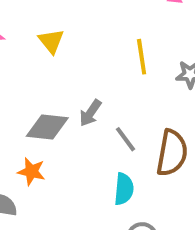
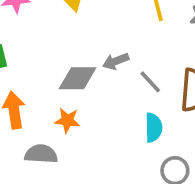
gray arrow: (90, 113) -> (116, 61), turned 40

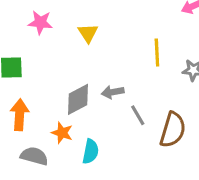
gray diamond: (78, 78) -> (78, 99), turned -40
cyan semicircle: (154, 128) -> (91, 151), moved

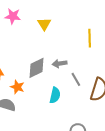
orange star: (62, 133) -> (17, 87), moved
cyan semicircle: (91, 151) -> (55, 95), moved

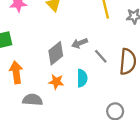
orange star: (17, 87) -> (56, 82), moved

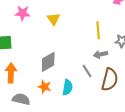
gray arrow: (80, 43) -> (100, 54), moved

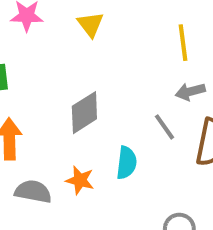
orange star: (45, 87) -> (80, 180), moved

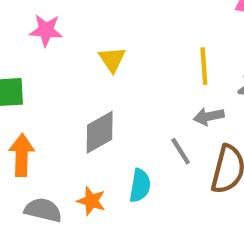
yellow triangle: (90, 24) -> (112, 59), moved

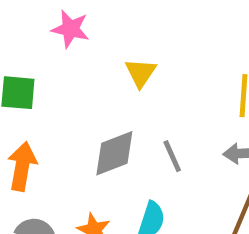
gray line: (181, 151) -> (172, 156), moved

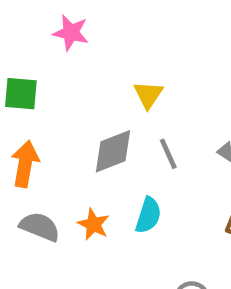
yellow triangle: (141, 73) -> (148, 95), moved

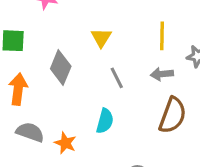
gray diamond: (113, 151) -> (61, 67), moved, turned -44
orange star: (93, 224) -> (65, 143), moved

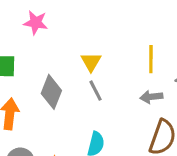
gray line: (117, 78) -> (96, 91), moved

